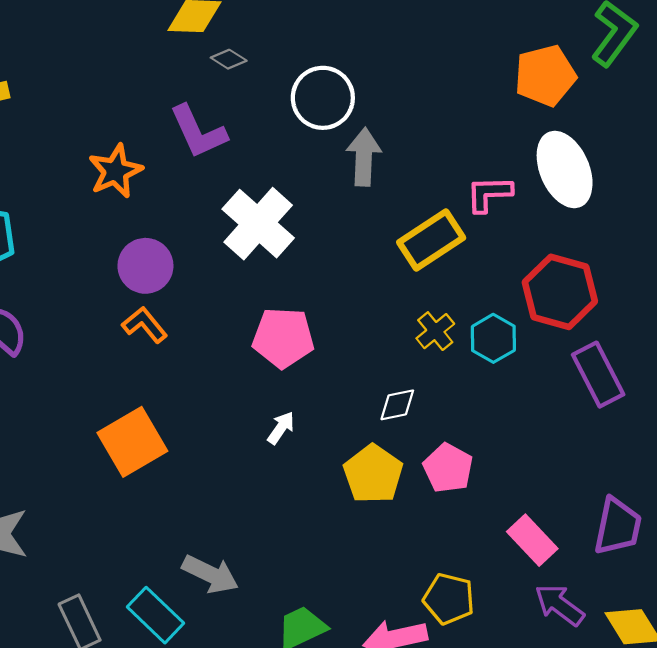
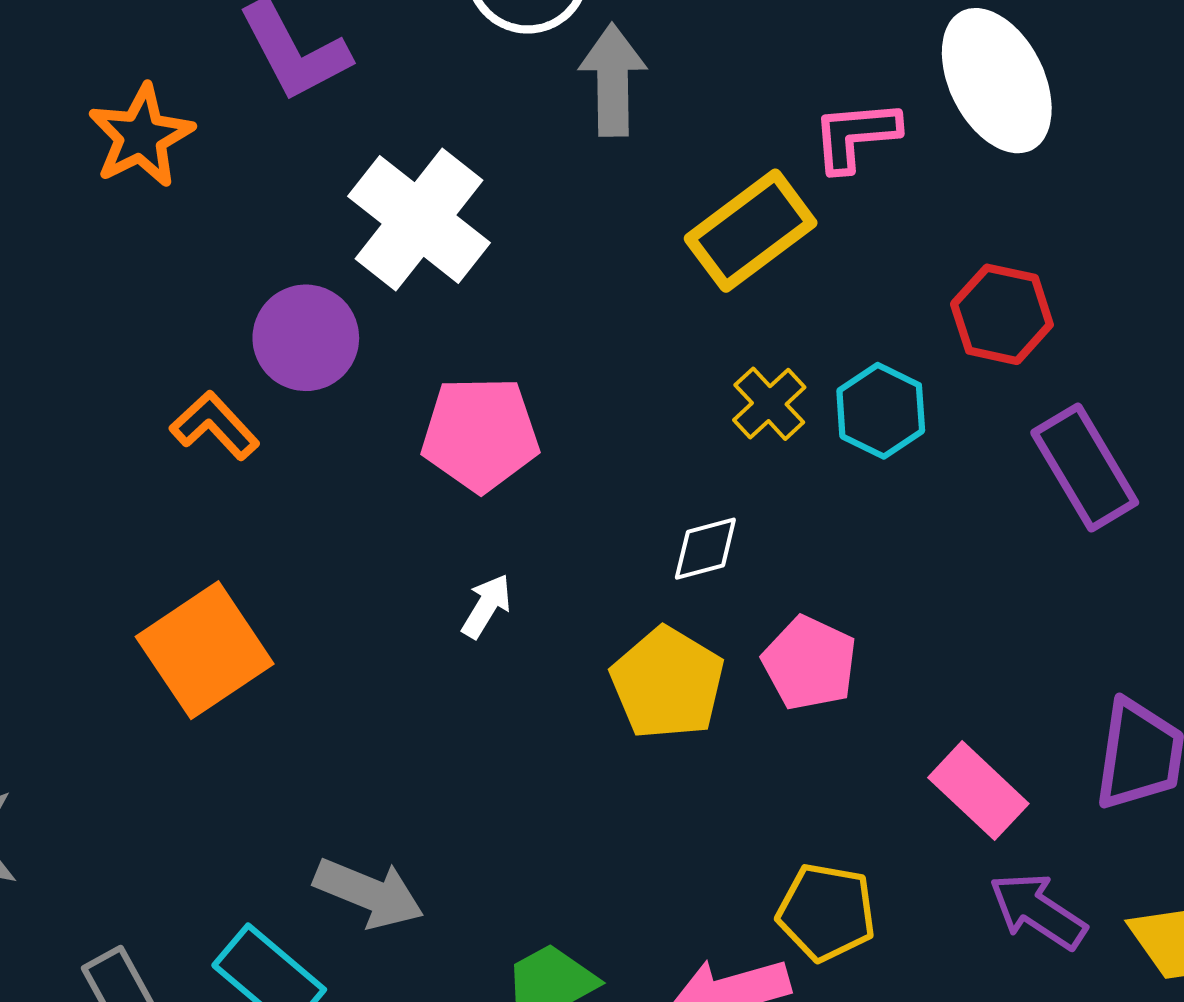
purple circle: (145, 266) -> (306, 338), moved
red hexagon: (560, 292) -> (1002, 314), size x0.7

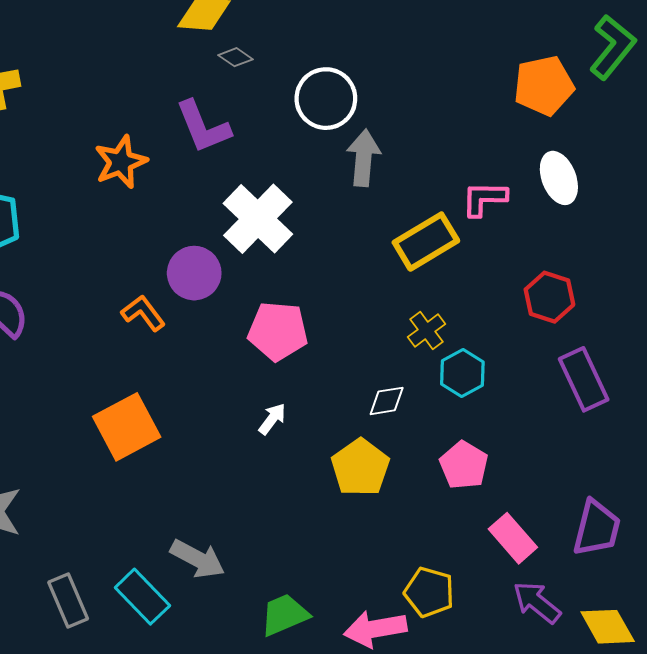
white ellipse: (997, 81) -> (559, 178), size x0.7
cyan hexagon: (881, 411) -> (462, 373), moved
pink pentagon: (810, 663) -> (464, 465), moved

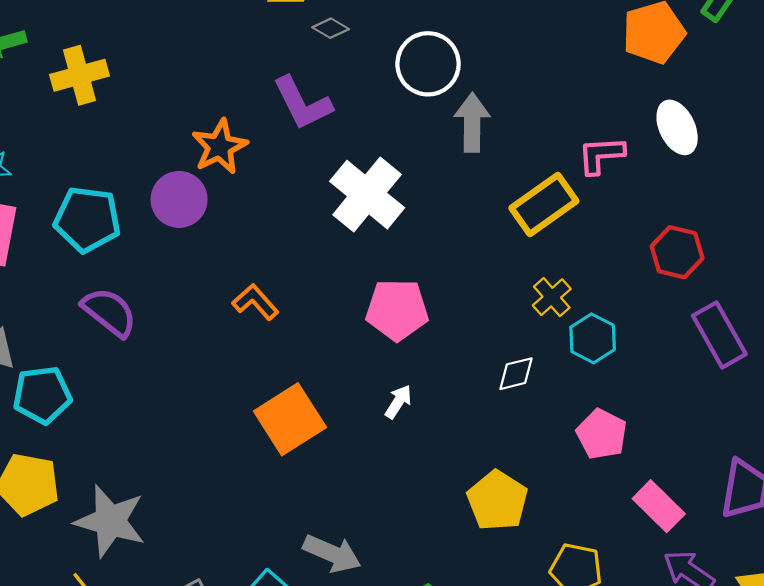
purple circle: (194, 273) -> (179, 199), moved
orange square: (127, 427) -> (290, 419), moved
yellow pentagon: (360, 467) -> (497, 501), moved

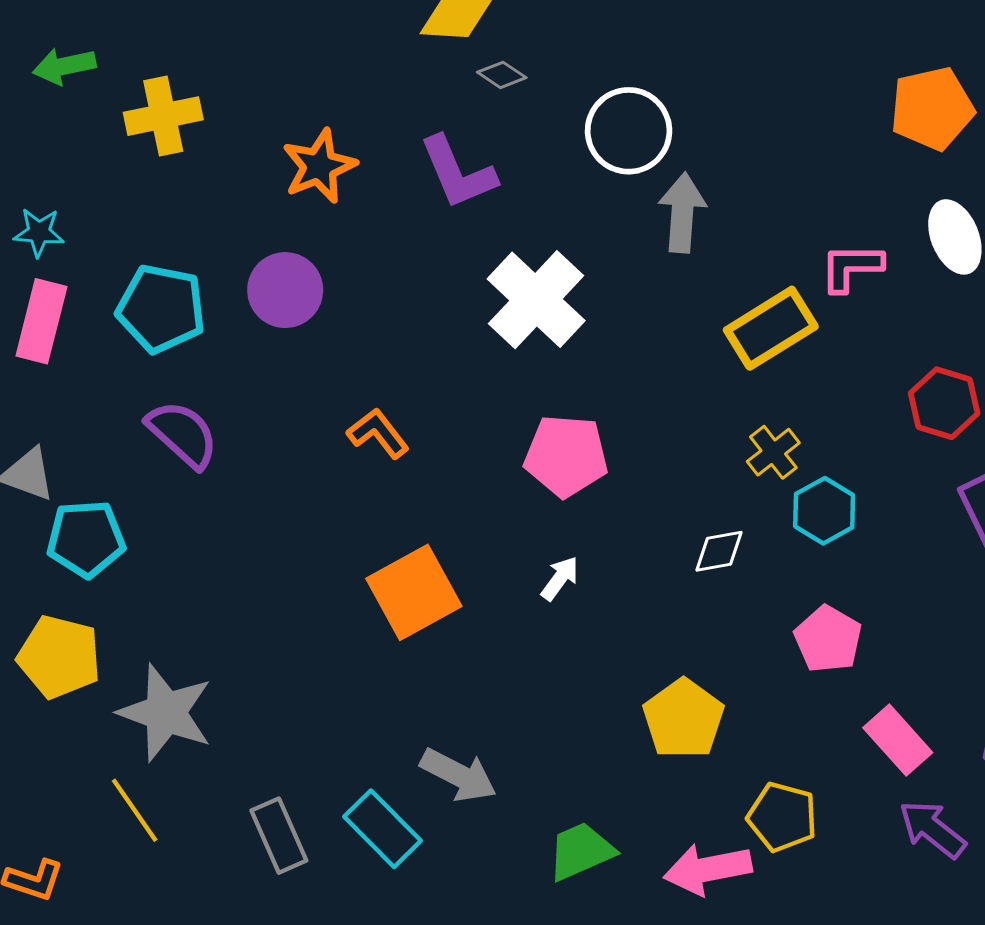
orange star: (220, 147) -> (319, 166), moved

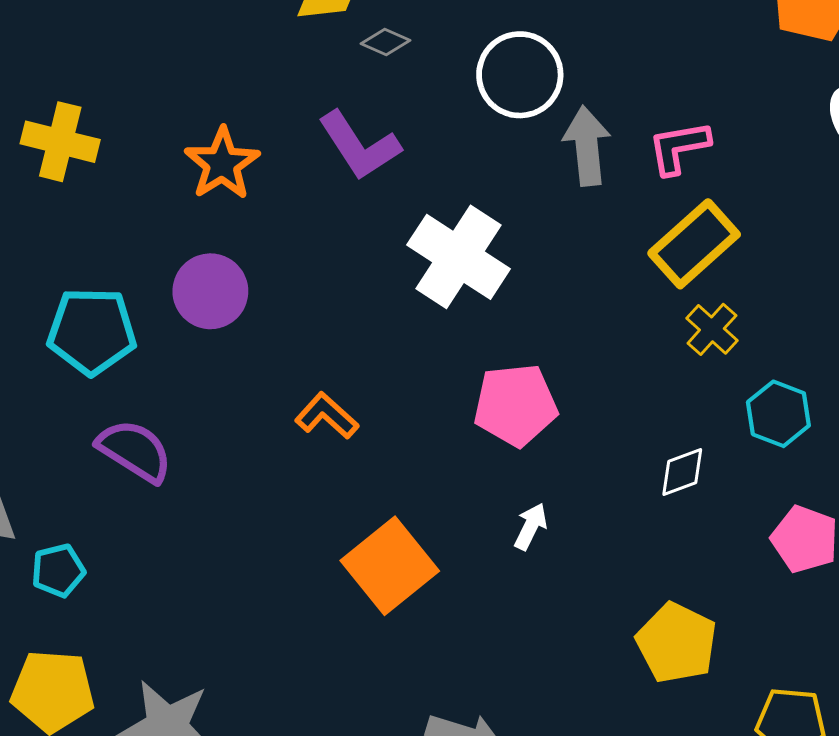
yellow cross: (163, 116) -> (60, 142), turned 36
pink L-shape: (851, 267) -> (679, 147), moved
yellow cross: (773, 452) -> (712, 329), moved
cyan pentagon: (86, 539) -> (58, 571), size x0.7

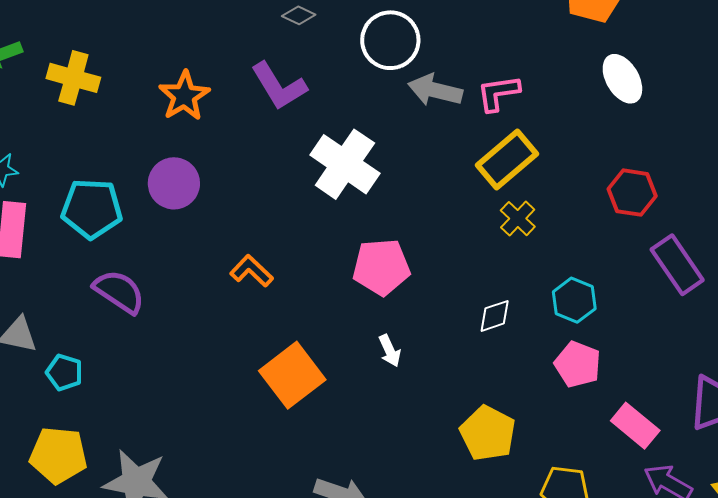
gray arrow: (587, 146) -> (435, 90), turned -72
cyan hexagon: (778, 414) -> (574, 300), moved
white arrow: (531, 526) -> (390, 351), turned 128
cyan pentagon: (58, 571) -> (64, 372), turned 30

